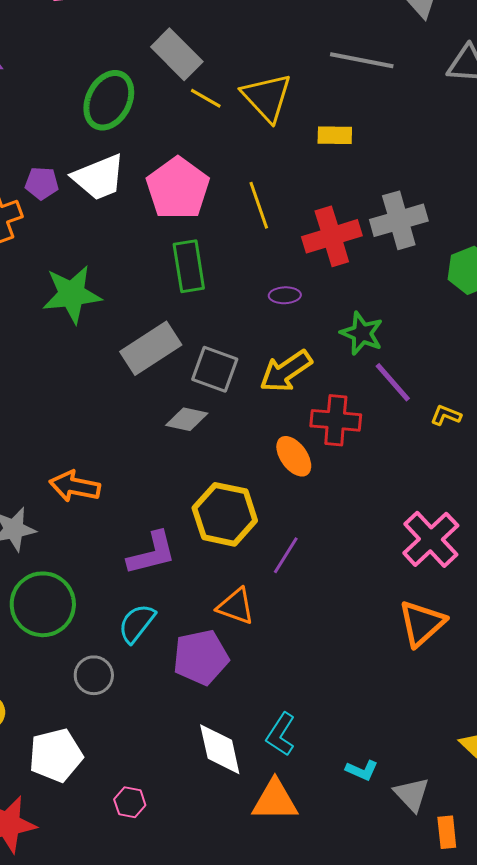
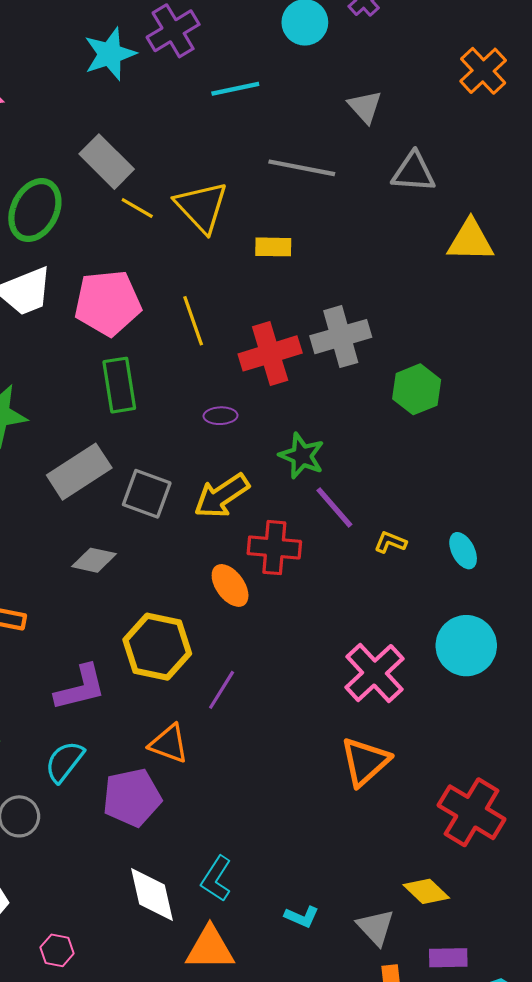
pink pentagon: (178, 188) -> (108, 303), turned 30
gray diamond: (187, 419) -> (94, 560), moved
gray triangle: (412, 794) -> (376, 927), moved

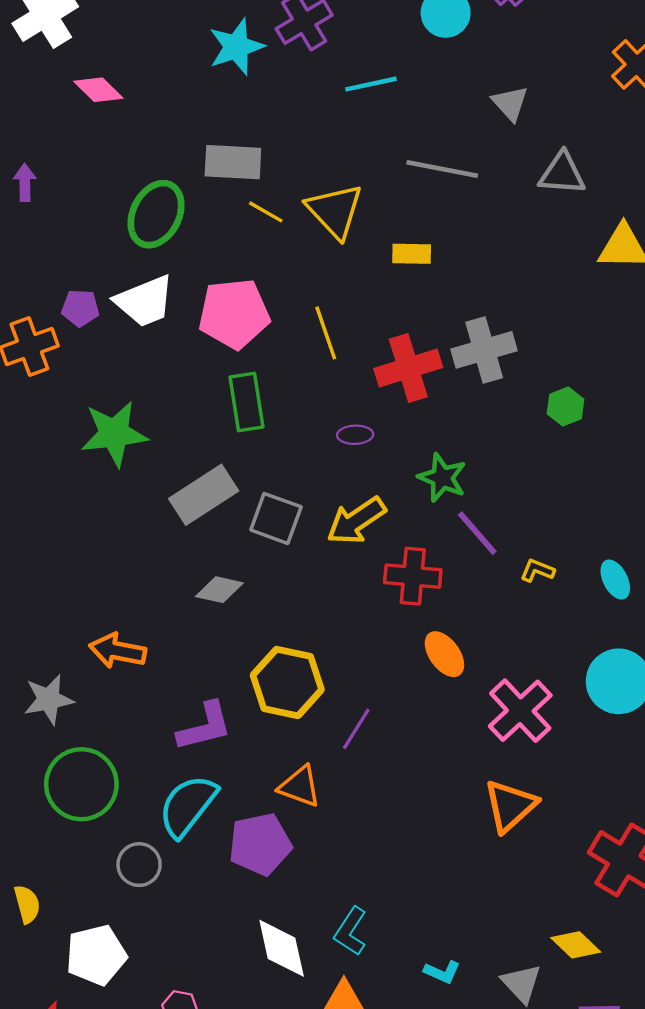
gray rectangle: (107, 162) -> (233, 162), turned -42
green hexagon: (417, 389) -> (565, 406), size x0.7
orange ellipse: (230, 585) -> (444, 654), moved
cyan semicircle: (64, 762) -> (188, 806), size x1.4

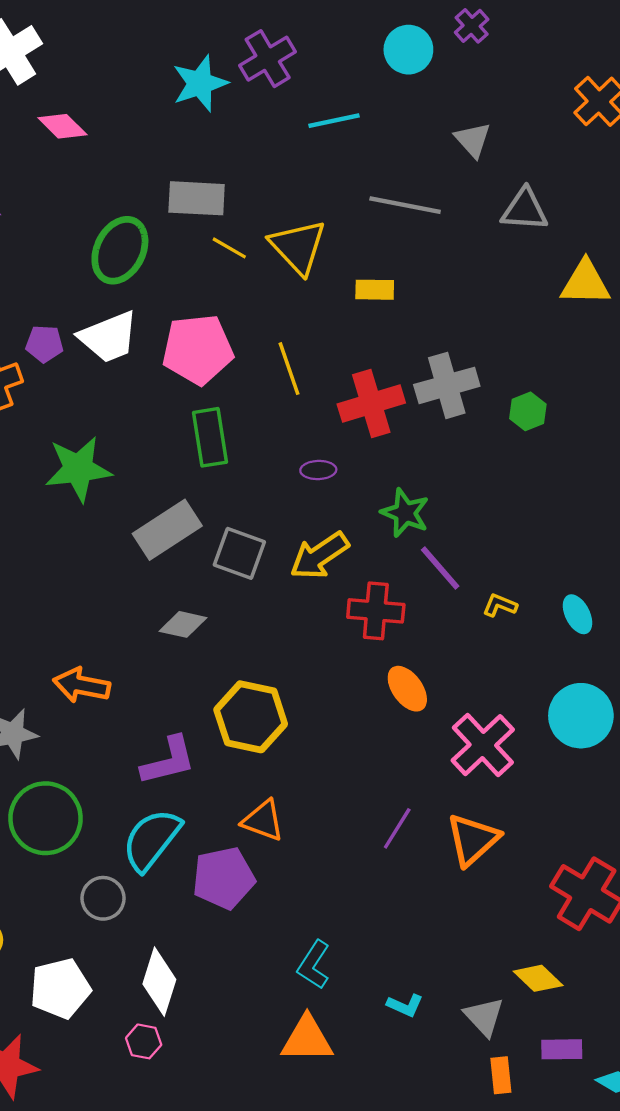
green hexagon: (565, 406) -> (528, 411), moved
purple line: (356, 729) -> (397, 828), moved
white diamond: (282, 948) -> (159, 982), moved, turned 30

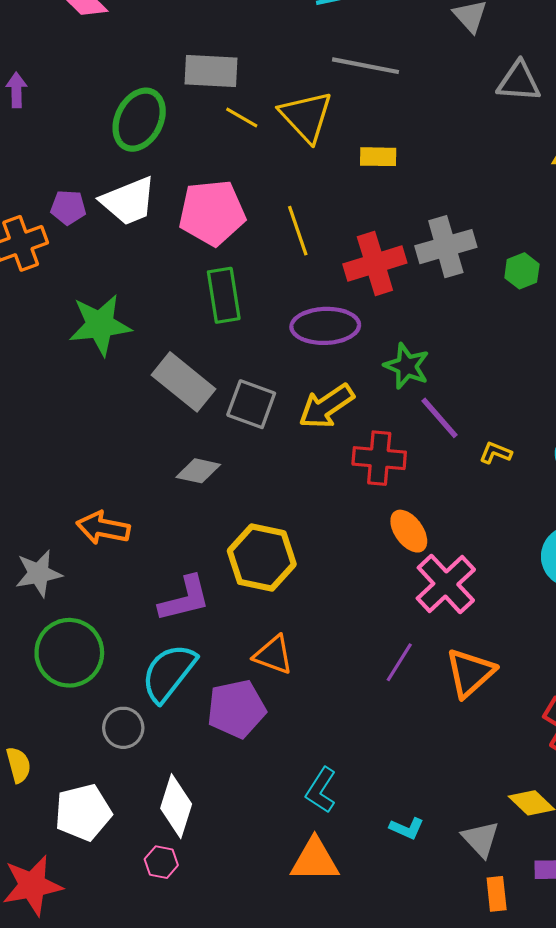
gray line: (405, 205) -> (365, 66), moved
purple ellipse: (318, 470) -> (325, 326), size x2.0
gray rectangle: (167, 530) -> (184, 382), turned 72
pink cross: (483, 745) -> (446, 584), moved

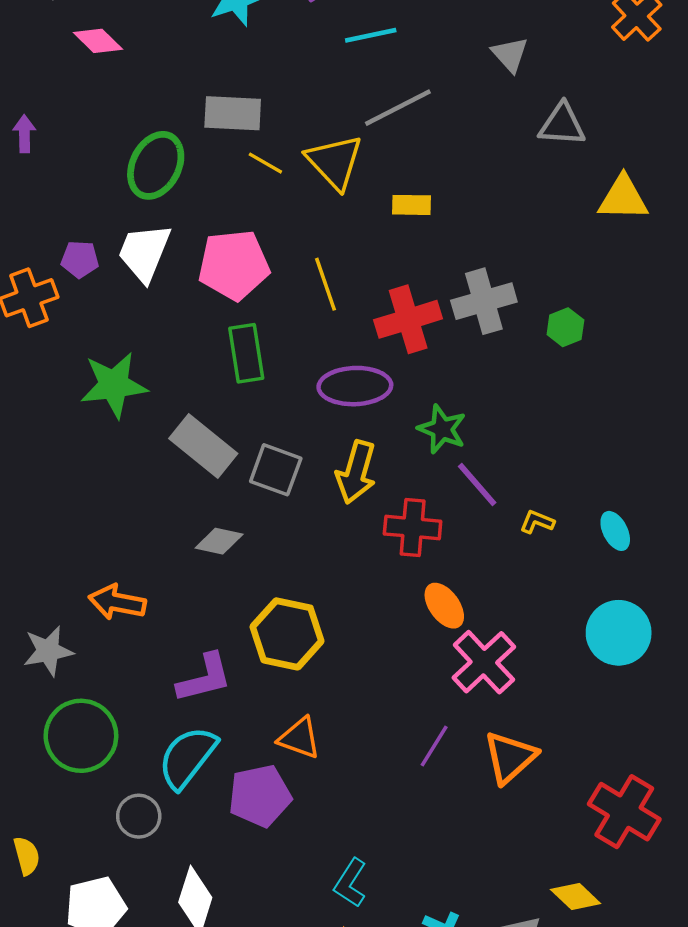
gray line: (365, 66) -> (398, 108), turned -38
white trapezoid: (129, 201) -> (144, 253), turned 134
yellow arrow: (326, 406) -> (356, 472), turned -40

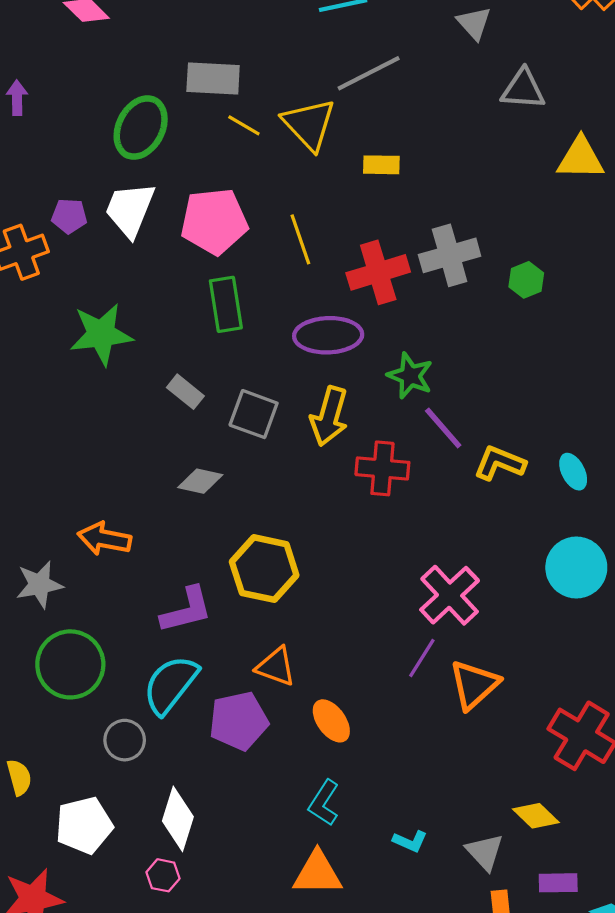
gray rectangle: (203, 446) -> (185, 392), size x0.6
yellow L-shape: (537, 522) -> (500, 463), size x1.6
orange ellipse: (444, 606) -> (331, 721), moved
purple line: (434, 746) -> (422, 658), moved

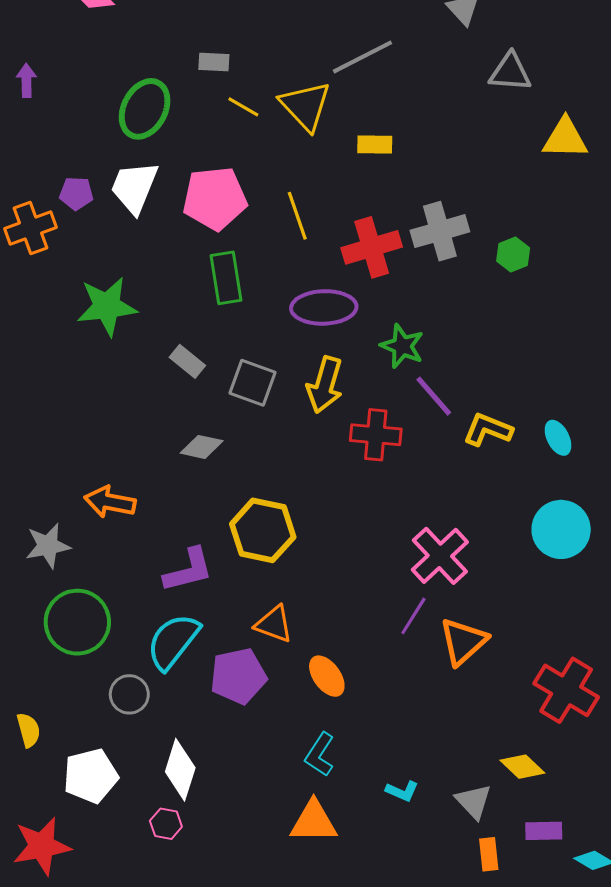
gray rectangle: (213, 79) -> (214, 62), size x0.6

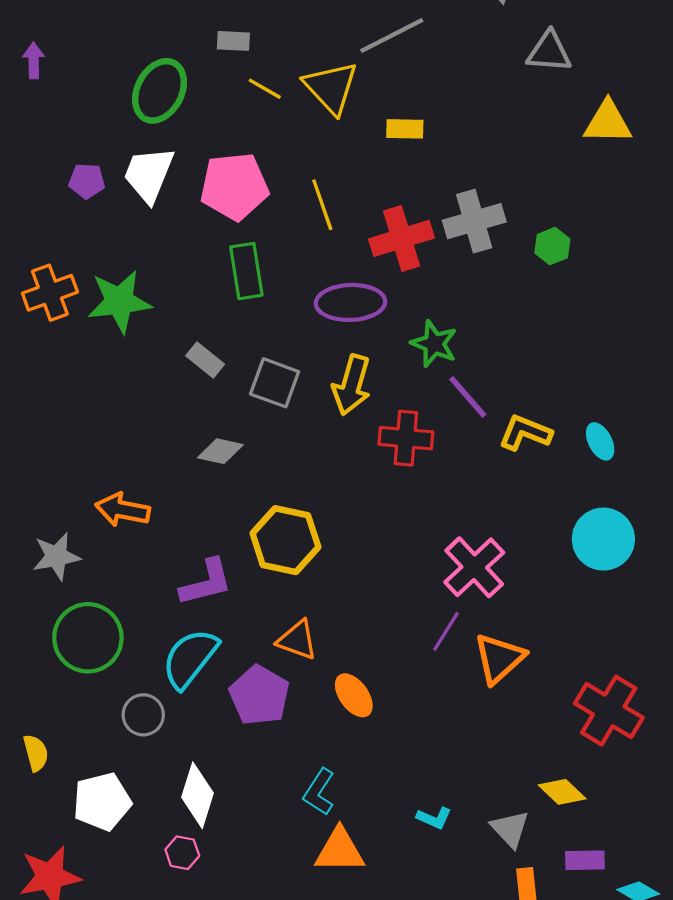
orange cross: (31, 228) -> (50, 293), moved
purple pentagon: (238, 676) -> (259, 695), turned -30
cyan L-shape: (320, 754) -> (319, 792), moved

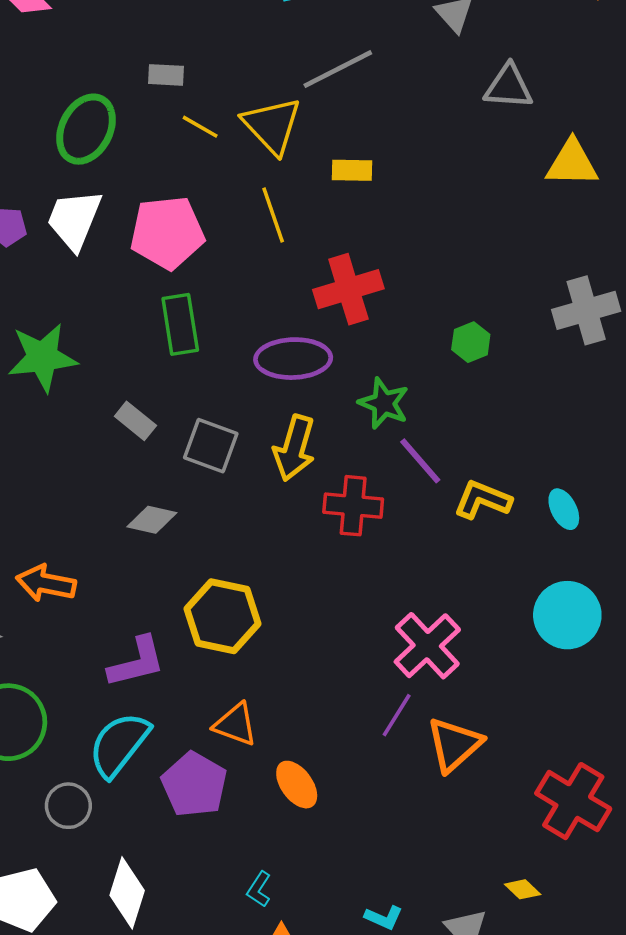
yellow line: (322, 205) -> (273, 215), moved
gray cross: (474, 221) -> (586, 310), moved
green hexagon: (552, 246) -> (471, 342), moved
cyan L-shape: (319, 792) -> (259, 889), size x0.7
yellow diamond: (562, 792) -> (523, 889), size x0.7

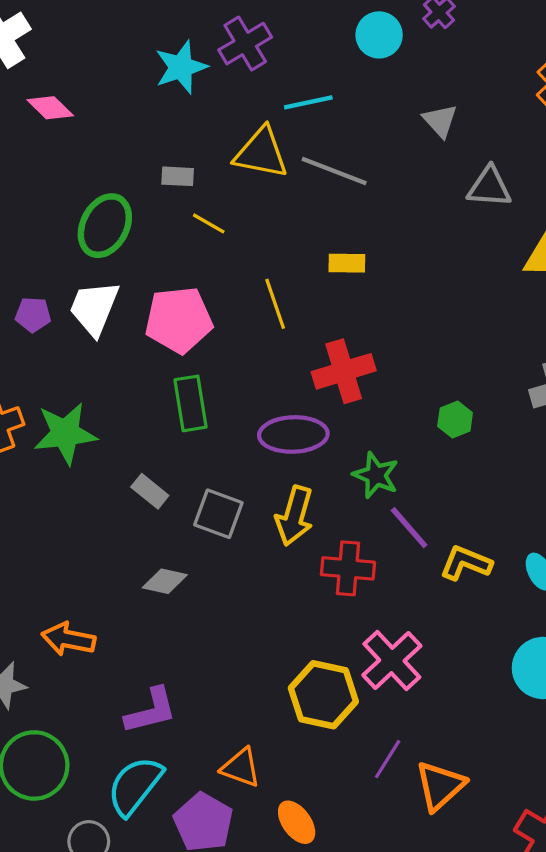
gray line: (338, 69) -> (334, 171), turned 48
yellow triangle: (272, 126) -> (261, 153), moved, turned -36
yellow hexagon: (223, 616) -> (323, 695), moved
pink cross: (427, 646) -> (392, 660), moved

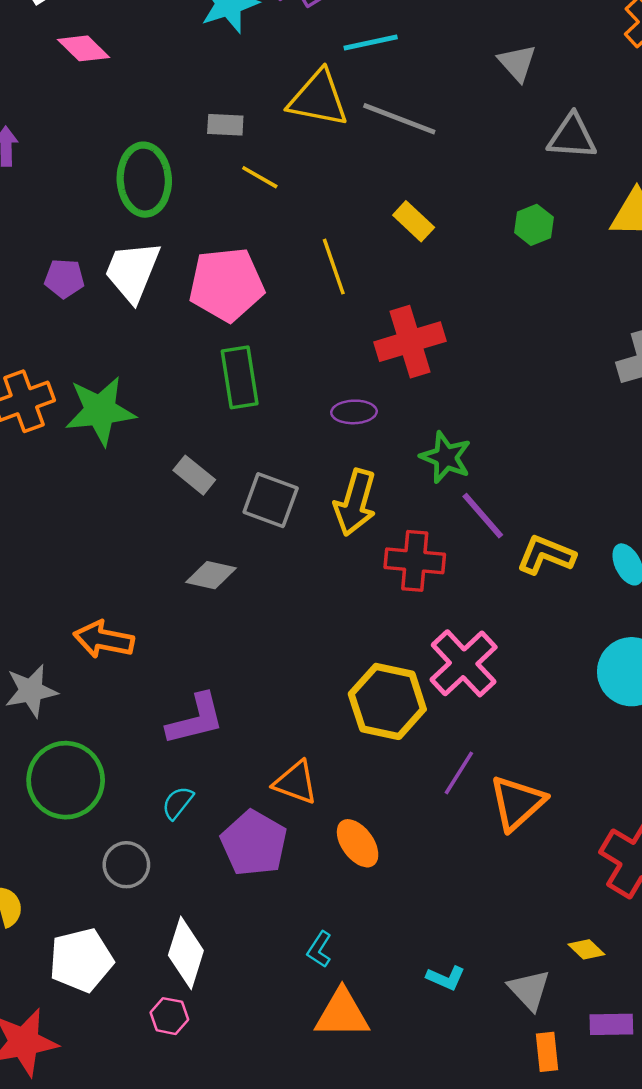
green ellipse: (105, 226) -> (144, 180), turned -30
yellow rectangle: (347, 263) -> (414, 221), turned 42
green hexagon: (455, 419) -> (534, 225), moved
purple ellipse: (293, 434) -> (354, 412), size x0.6
cyan semicircle: (135, 786) -> (178, 803), size x0.5

